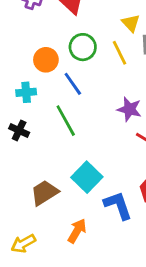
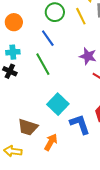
orange circle: (46, 60) -> (14, 22), moved
cyan cross: (26, 92) -> (13, 52), moved
brown trapezoid: (45, 193) -> (28, 127), moved, turned -130
yellow arrow: (23, 244) -> (13, 151), turned 36

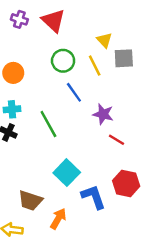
blue line: (48, 38) -> (74, 92), moved

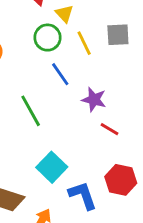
yellow triangle: (104, 40) -> (64, 14), moved

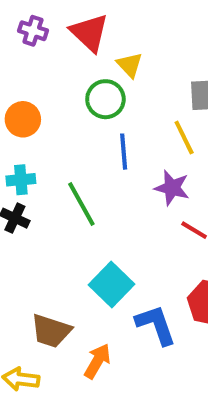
yellow line: (84, 43) -> (184, 137), moved
blue line: (60, 74) -> (124, 152), turned 30

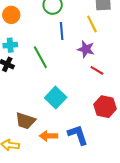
blue L-shape: (156, 325) -> (78, 135), moved
orange arrow: (97, 361) -> (49, 136), turned -120

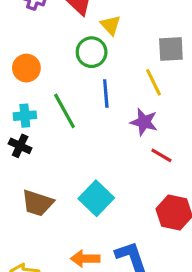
green line: (40, 57) -> (65, 111), moved
brown trapezoid: (25, 121) -> (38, 203), moved

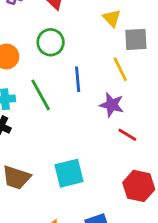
yellow triangle: (111, 25) -> (112, 18), moved
green circle: (92, 52) -> (51, 42), moved
cyan square: (96, 198) -> (69, 173), turned 32

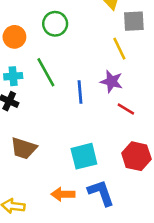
blue line: (78, 79) -> (80, 92), moved
cyan square: (69, 173) -> (84, 156), moved

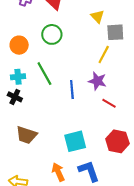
yellow line: (119, 49) -> (104, 55), turned 54
orange arrow: (63, 194) -> (58, 172), turned 66

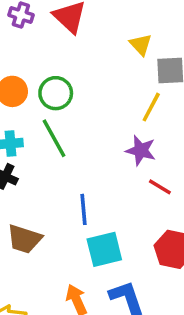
green circle: (52, 34) -> (56, 93), moved
blue line: (72, 89) -> (83, 209), moved

